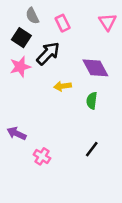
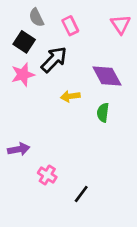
purple arrow: (17, 133) -> (19, 149), turned 144
black line: (92, 149) -> (81, 194), moved

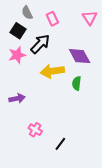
yellow arrow: (70, 96) -> (52, 71), size x1.6
purple arrow: (19, 149) -> (17, 98), moved

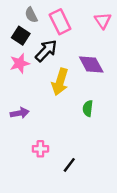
pink rectangle: (52, 19) -> (60, 22), size x1.5
yellow arrow: (52, 71) -> (60, 82), turned -65
green semicircle: (77, 83) -> (88, 108), moved
pink cross: (35, 130) -> (40, 149), turned -32

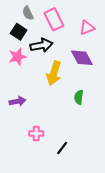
pink triangle: (103, 21) -> (87, 28), moved, turned 42
black arrow: (46, 51) -> (41, 45), turned 35

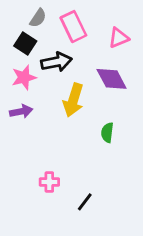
gray semicircle: (28, 13) -> (38, 18), turned -120
purple arrow: (18, 101) -> (21, 111), moved

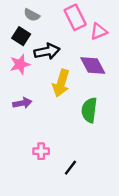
gray semicircle: (38, 18) -> (32, 15), turned 84
pink rectangle: (73, 27) -> (75, 17), moved
purple arrow: (21, 111) -> (22, 103), moved
green semicircle: (107, 133) -> (89, 110), size x1.5

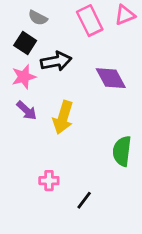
pink triangle: (99, 31) -> (125, 15), moved
yellow arrow: (61, 83) -> (63, 117), moved
purple arrow: (22, 103) -> (27, 110), moved, turned 54
green semicircle: (89, 110) -> (122, 151), moved

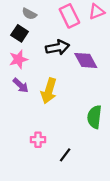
black arrow: (56, 61) -> (58, 47), moved

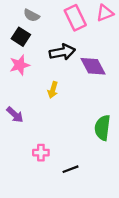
purple arrow: (21, 85) -> (15, 115), moved
yellow arrow: (49, 91) -> (53, 90), moved, size x0.6
black line: (65, 155) -> (71, 169), turned 32

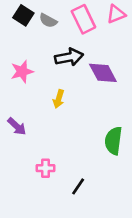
gray semicircle: (31, 15) -> (48, 21), moved
black square: (21, 37) -> (23, 15), moved
black line: (71, 169) -> (78, 186), turned -35

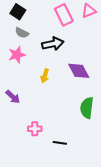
gray semicircle: (48, 21) -> (22, 33), moved
purple diamond: (103, 73) -> (79, 71), moved
black line: (78, 186) -> (60, 143), turned 64

